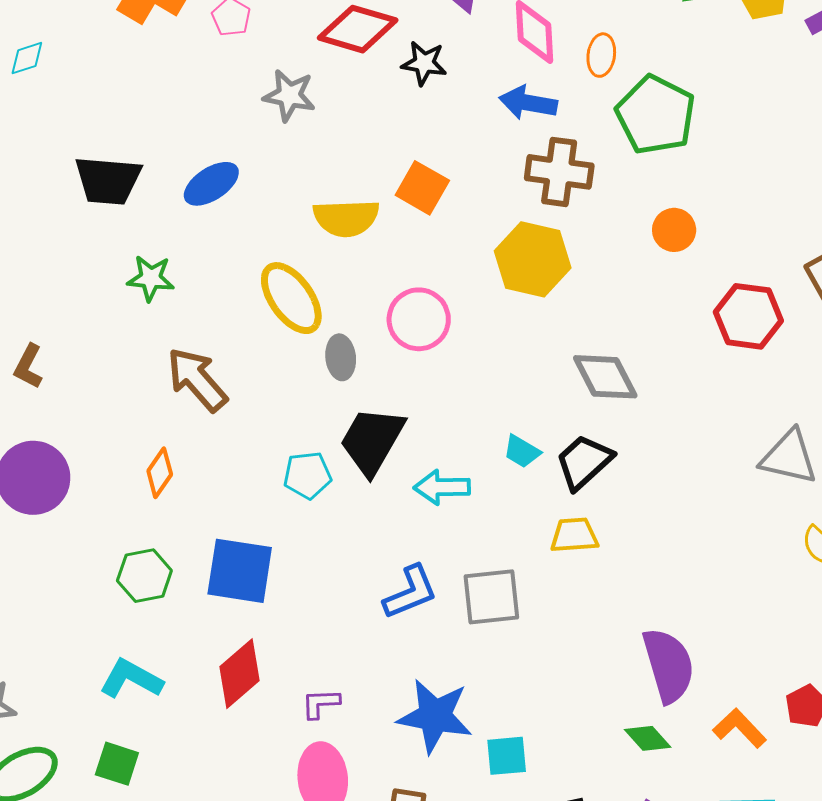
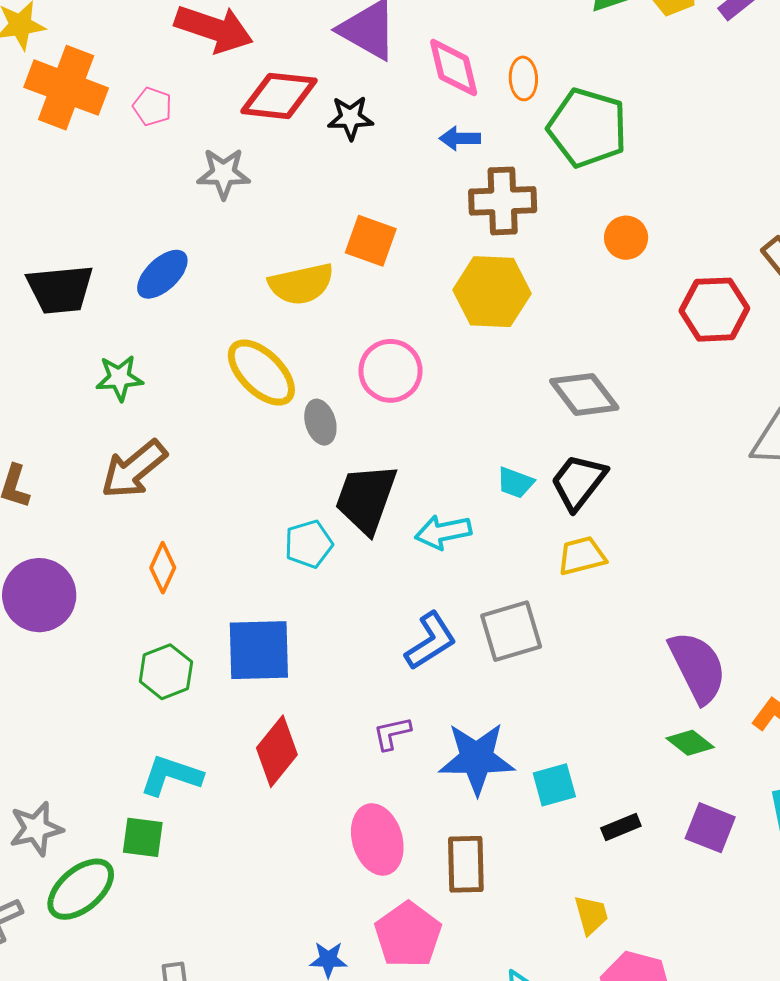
blue arrow: (528, 103) -> (460, 138), size x0.7
brown arrow: (197, 379) -> (134, 469), moved, turned -78
purple L-shape: (321, 703) -> (392, 733), moved
green square: (117, 764) -> (143, 837), moved

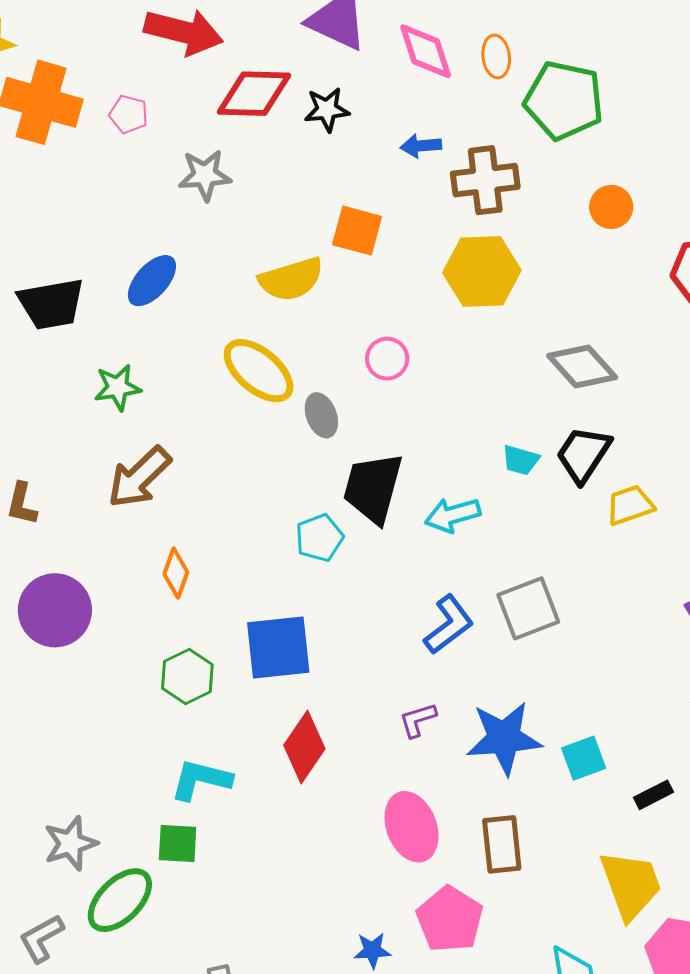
blue arrow: (460, 138) -> (421, 146), moved
pink circle: (391, 371) -> (387, 359), size x0.7
yellow trapezoid: (582, 556) -> (630, 505), moved
yellow trapezoid: (591, 915) -> (631, 885), size x1.8

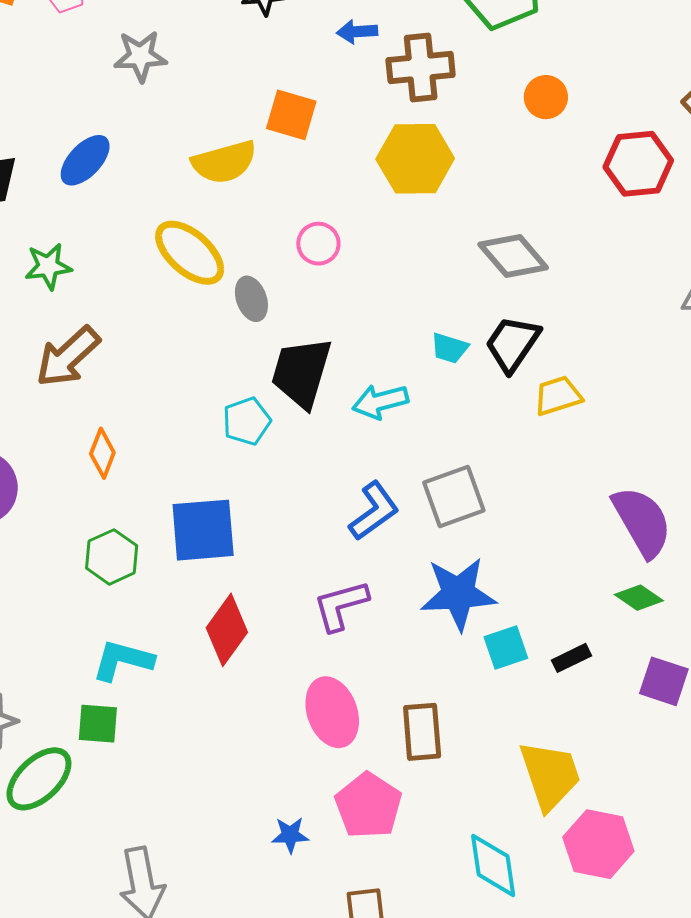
purple L-shape: (418, 720) -> (341, 605), size x1.5
blue star: (504, 738) -> (458, 594), moved
black rectangle: (653, 795) -> (572, 658), moved

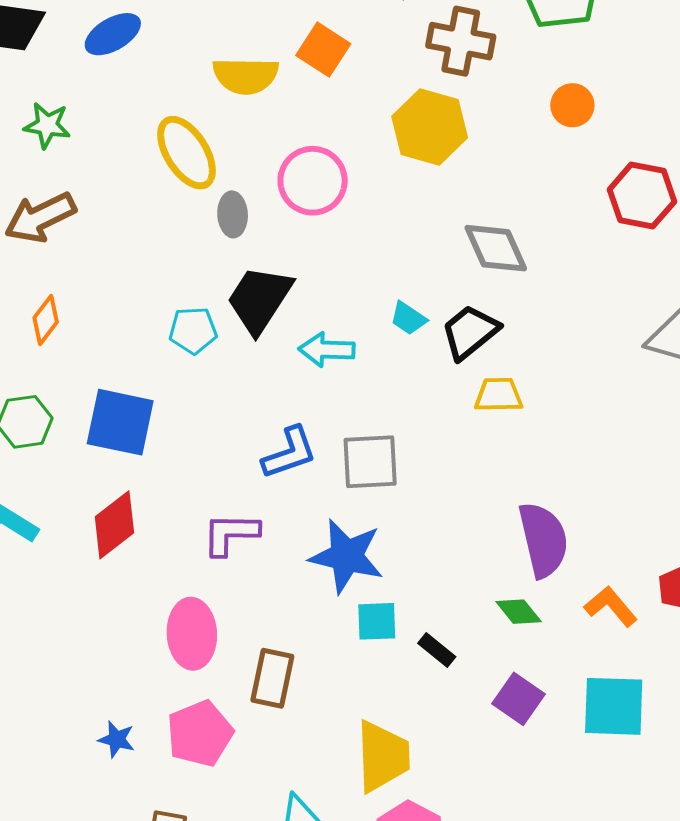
pink circle: (318, 244) -> (313, 181), size x1.6
black rectangle: (572, 658) -> (437, 650), turned 48

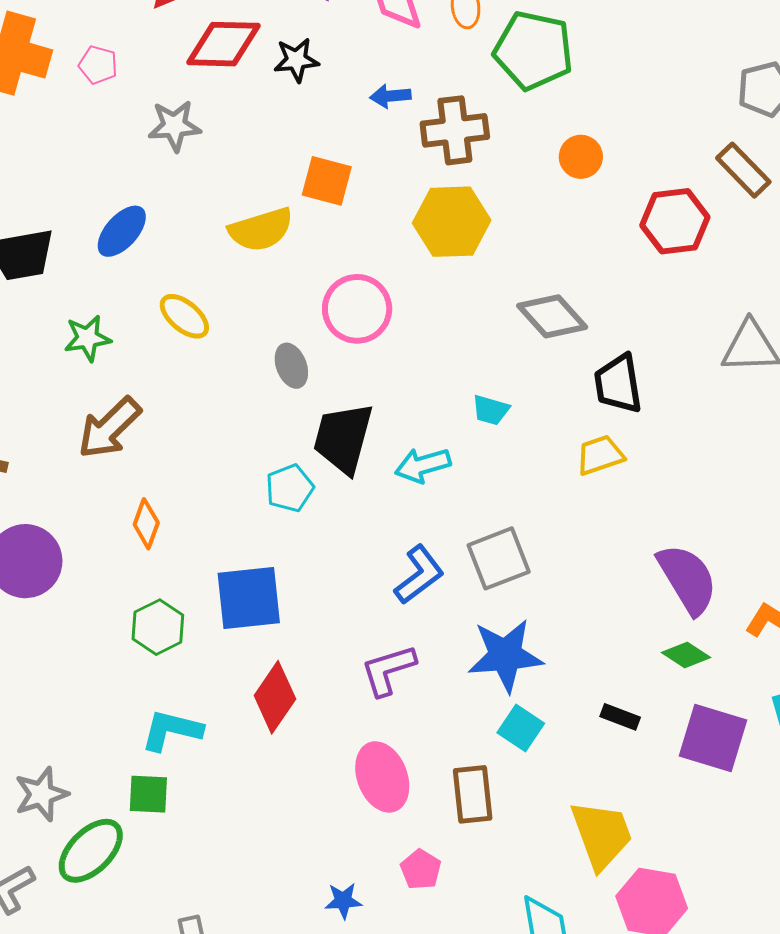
yellow ellipse: (187, 153) -> (184, 316), moved, size x0.7
black trapezoid: (470, 332) -> (618, 384), moved, turned -42
cyan square: (377, 621) -> (521, 728), moved, turned -36
purple square: (519, 699) -> (713, 738), size x1.4
pink pentagon: (200, 734) -> (421, 869), size x0.6

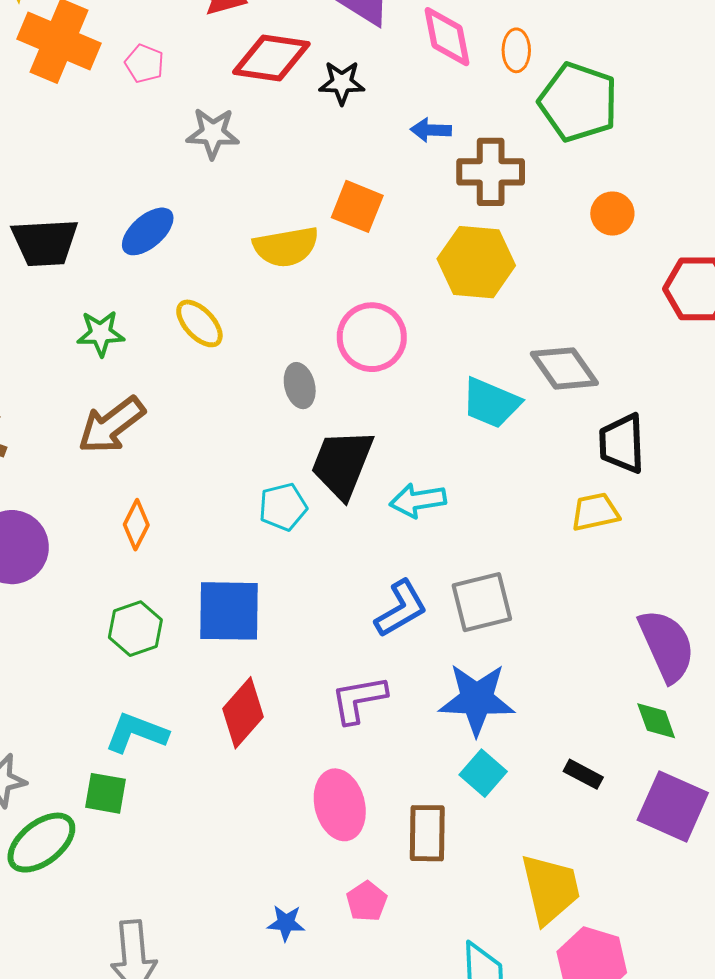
cyan trapezoid: (491, 410) -> (491, 403), moved, size x1.6
green diamond: (686, 655) -> (656, 721), turned 30

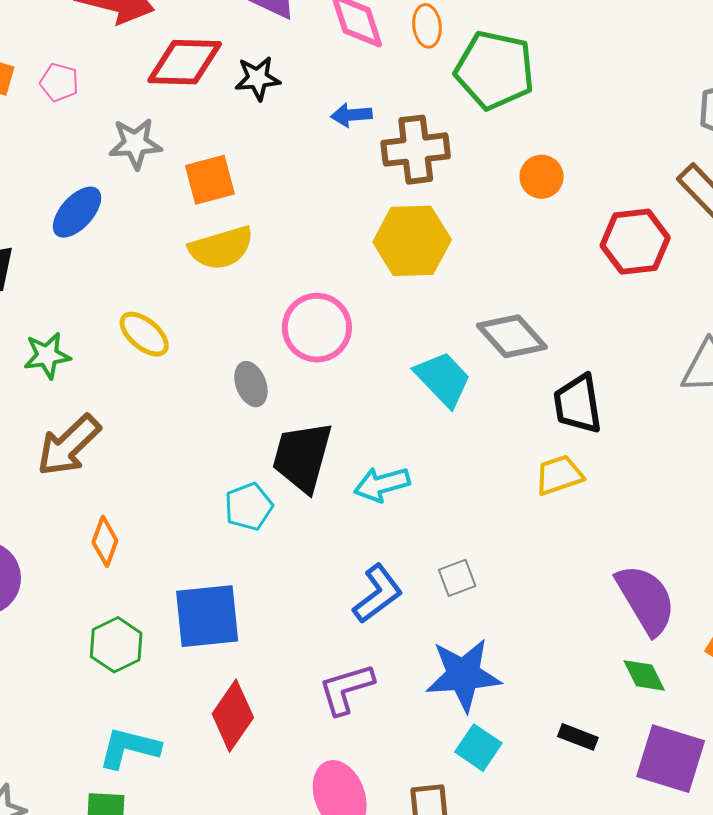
orange square: (357, 206) -> (210, 180), moved, turned -30
blue ellipse: (148, 231) -> (77, 212), moved
cyan trapezoid: (491, 403) -> (443, 379), turned -150
gray square: (482, 602) -> (457, 578), size x0.6

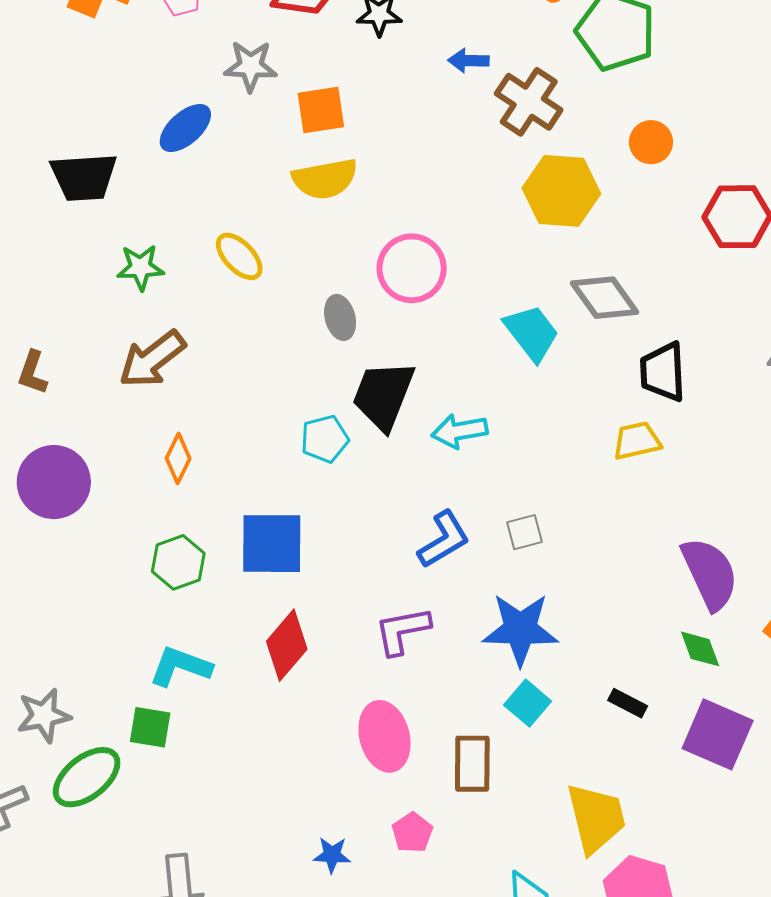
brown cross: (416, 150) -> (529, 102), turned 34
yellow hexagon: (412, 241) -> (561, 191), moved

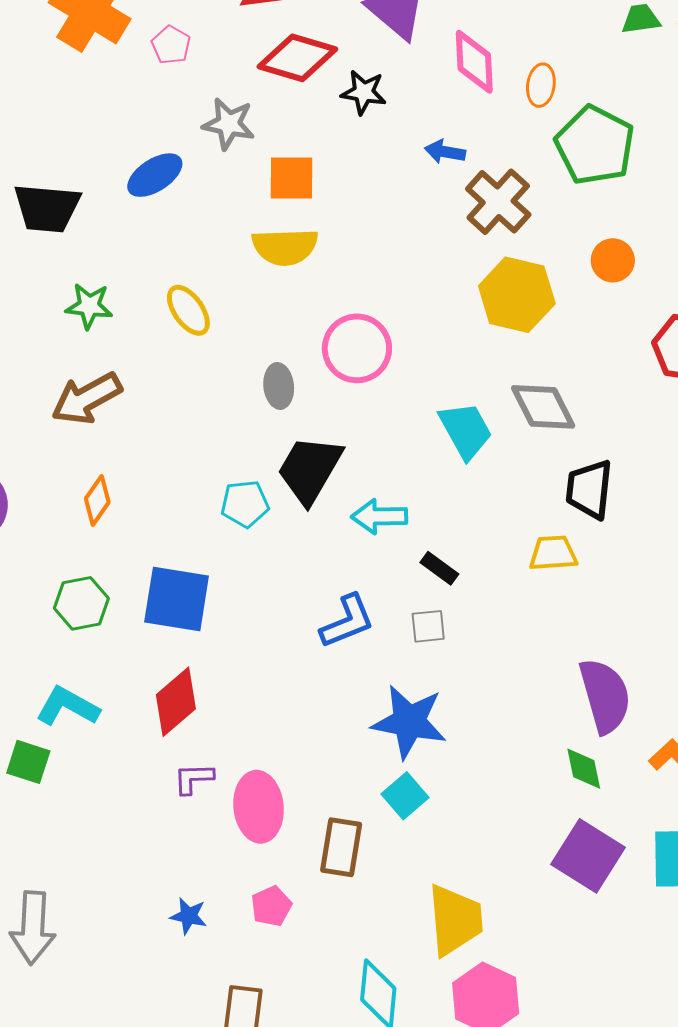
purple L-shape: (402, 631) -> (194, 779), moved, size x0.7
black rectangle: (628, 703) -> (439, 568), moved

